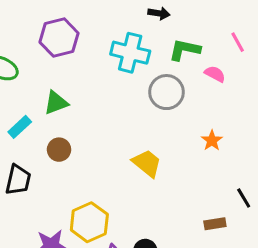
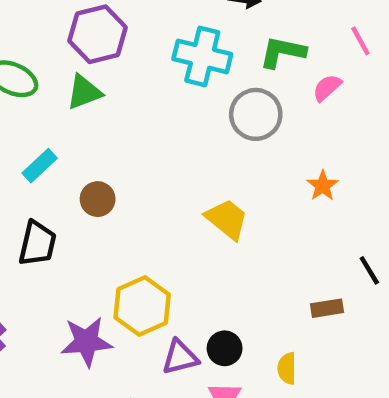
pink semicircle: (215, 74) -> (327, 88), turned -70
green triangle: (56, 103) -> (84, 92), moved

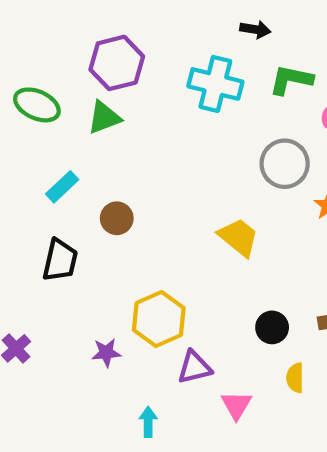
gray circle: (256, 114) -> (285, 164), moved
purple star: (86, 342) -> (106, 353), size x0.6
black circle: (225, 348) -> (272, 327), moved

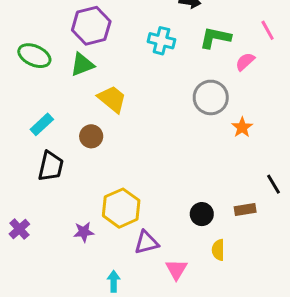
cyan cross: (215, 84) -> (161, 41), size x0.7
cyan rectangle: (62, 187) -> (42, 124), moved
yellow trapezoid: (238, 237) -> (112, 99), moved

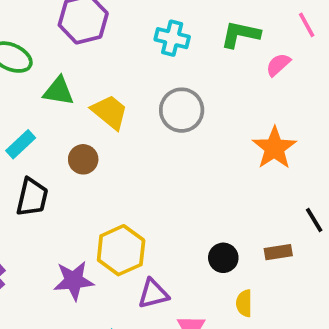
green triangle: (82, 65) -> (59, 91), moved, turned 30
gray circle: (211, 97) -> (182, 110), moved
orange star: (242, 127) -> (274, 148), size x1.6
purple star: (84, 232) -> (74, 281), size x1.5

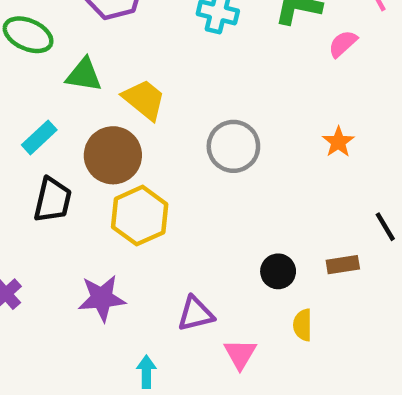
gray circle: (182, 110) -> (233, 146), moved
orange star: (274, 148) -> (338, 142), size x0.6
brown circle: (83, 159) -> (113, 155), size x1.6
yellow hexagon: (121, 250) -> (140, 216), moved

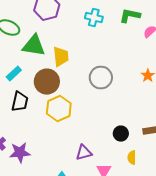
green triangle: (84, 75) -> (34, 46), size x1.4
yellow trapezoid: (144, 99) -> (61, 57), turned 45
purple star: (102, 298) -> (20, 153), moved

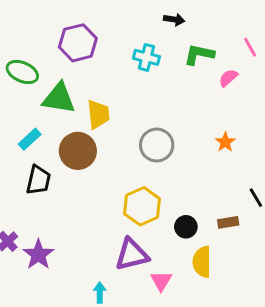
yellow hexagon: (59, 109) -> (142, 206), moved
purple star: (20, 153) -> (38, 255), turned -30
purple triangle: (84, 153) -> (132, 255), size x1.4
yellow semicircle: (132, 158) -> (202, 262), size x1.5

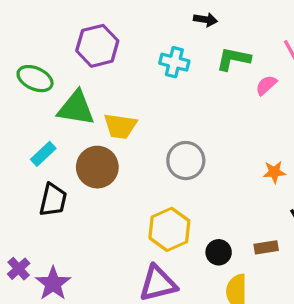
yellow trapezoid: (98, 114) -> (120, 126), turned 104
orange star: (225, 142) -> (274, 172), moved, turned 30

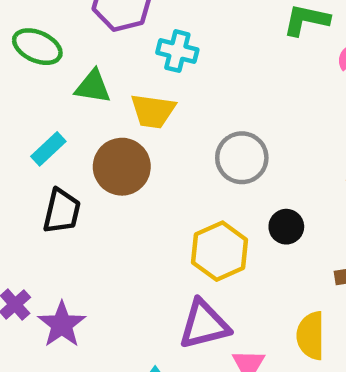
cyan cross: (174, 62) -> (177, 51), moved
green triangle: (76, 108) -> (93, 87), size x0.7
black circle: (219, 252) -> (286, 227), moved

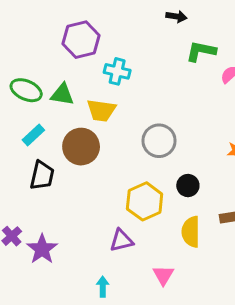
green ellipse: (37, 47) -> (26, 90), moved
purple triangle: (204, 324) -> (121, 240), moved, size x0.7
yellow semicircle: (311, 336) -> (191, 232), moved

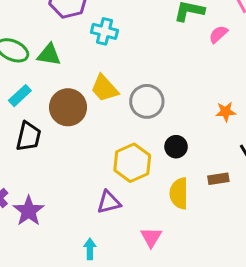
yellow trapezoid: (101, 110) -> (104, 88), moved, turned 40

